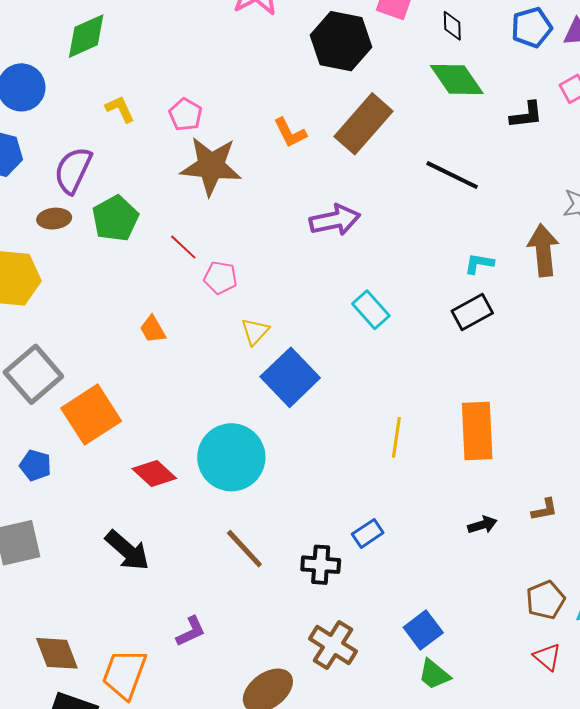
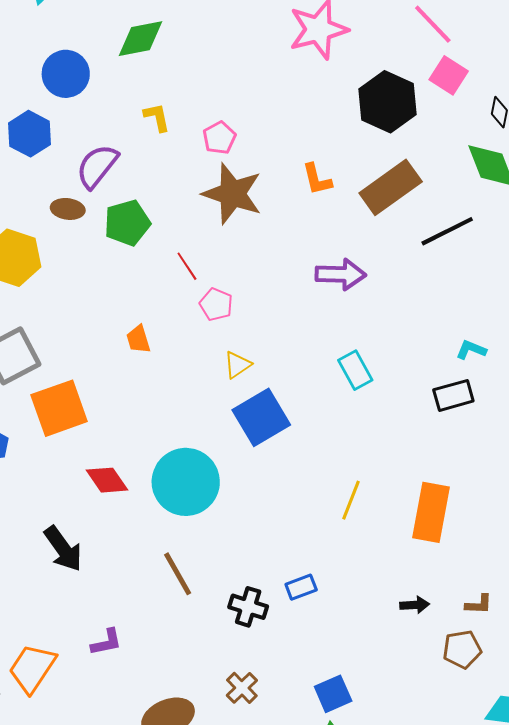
black line: (452, 175) -> (447, 231), moved, turned -66
brown pentagon: (545, 600) -> (462, 649), moved
brown cross: (333, 645) -> (242, 688), size x0.7

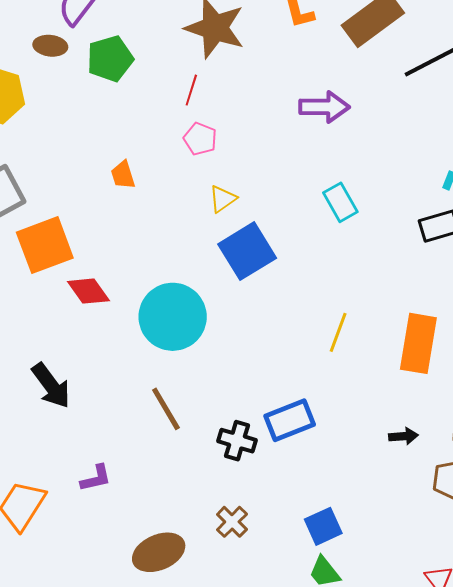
red line: (187, 266) -> (191, 90), moved, turned 52
red diamond: (107, 480) -> (88, 291), moved
blue rectangle: (301, 587) -> (290, 420), size x1.6

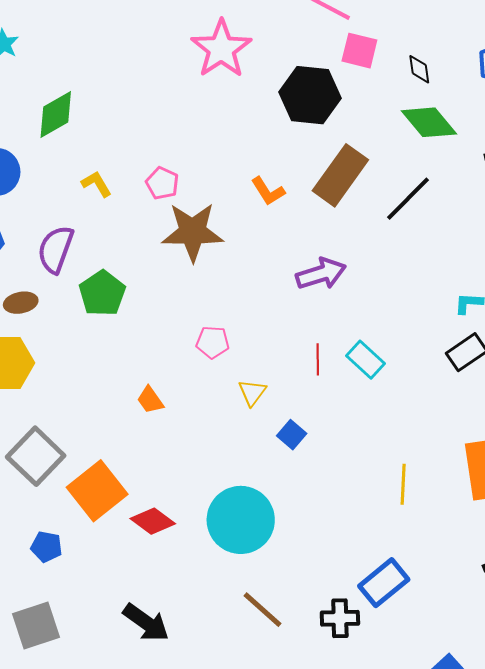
brown ellipse: (50, 46) -> (21, 303), moved
red line: (191, 90) -> (318, 359), moved
blue square: (247, 251) -> (292, 435), size x0.5

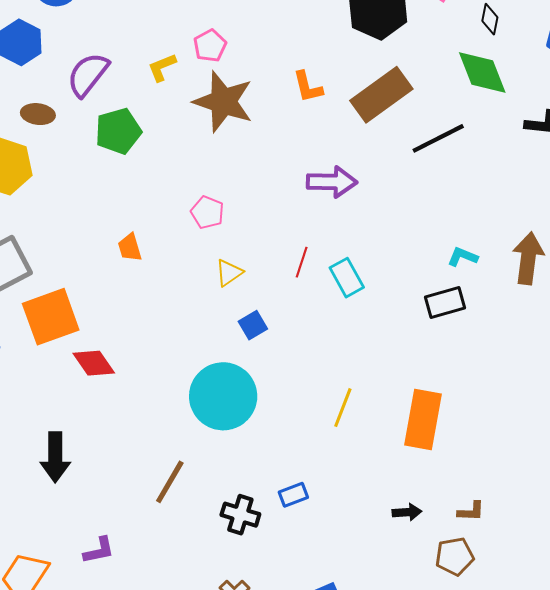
yellow L-shape: (97, 184) -> (162, 67), moved, turned -100
cyan circle: (241, 520) -> (223, 396), moved
blue rectangle: (384, 583) -> (293, 495), size x0.6
brown line: (262, 610) -> (170, 482), turned 60
black arrow: (146, 623) -> (55, 457), turned 36

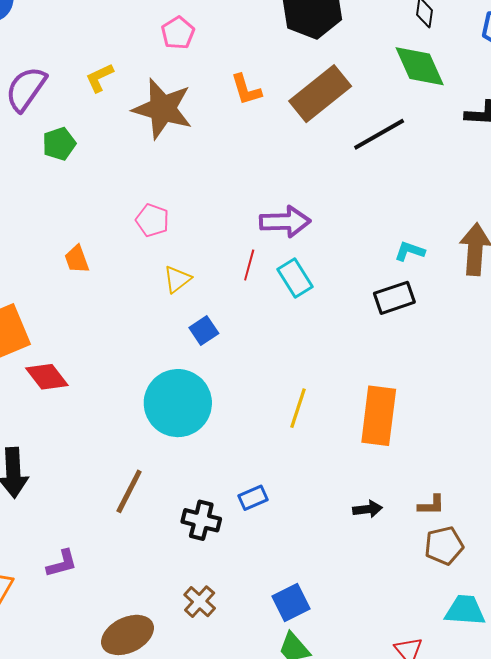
pink pentagon: (210, 46) -> (178, 33), moved
green pentagon: (118, 131) -> (59, 144), size x0.7
purple arrow: (332, 182) -> (285, 222), moved
brown pentagon: (455, 556) -> (444, 546), moved

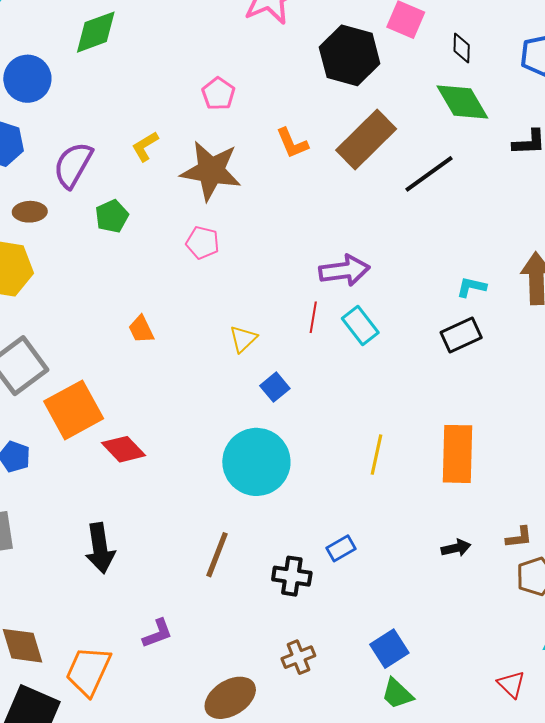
pink pentagon: (152, 220) -> (203, 243), moved
brown cross: (200, 602) -> (298, 657), turned 32

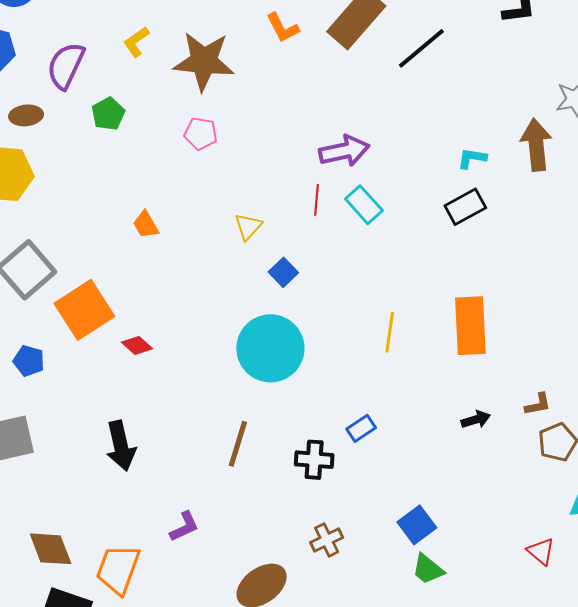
red diamond: (124, 449) -> (137, 345), size x0.7

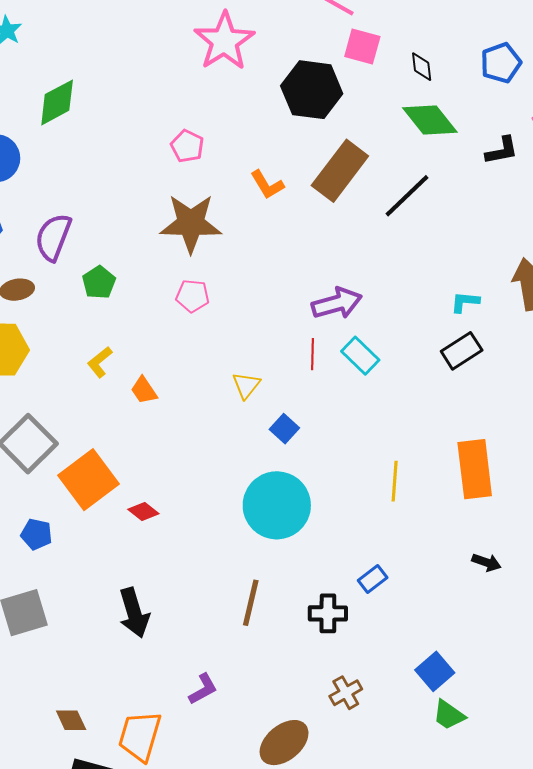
yellow L-shape: (136, 42) -> (100, 362), moved
black arrow: (476, 420) -> (486, 562), turned 40
brown diamond: (51, 549) -> (71, 720), size x0.7

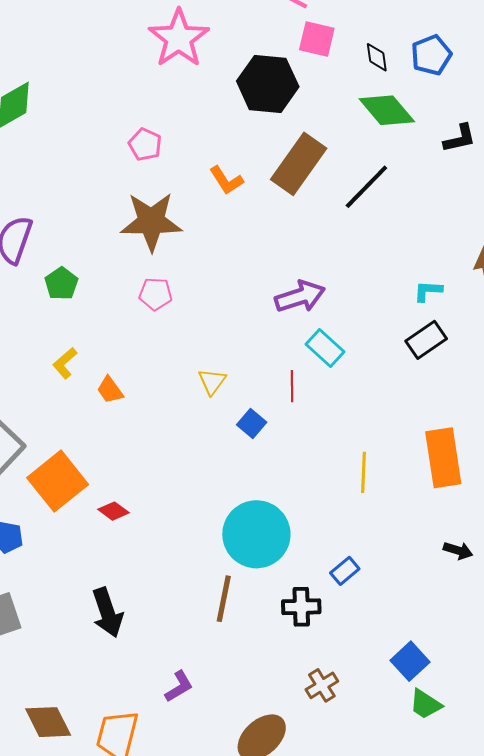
blue pentagon: (501, 63) -> (431, 55), moved
red line: (313, 354) -> (292, 386), moved
cyan circle: (277, 505) -> (256, 534), moved
brown diamond: (71, 720) -> (48, 722), size x1.5

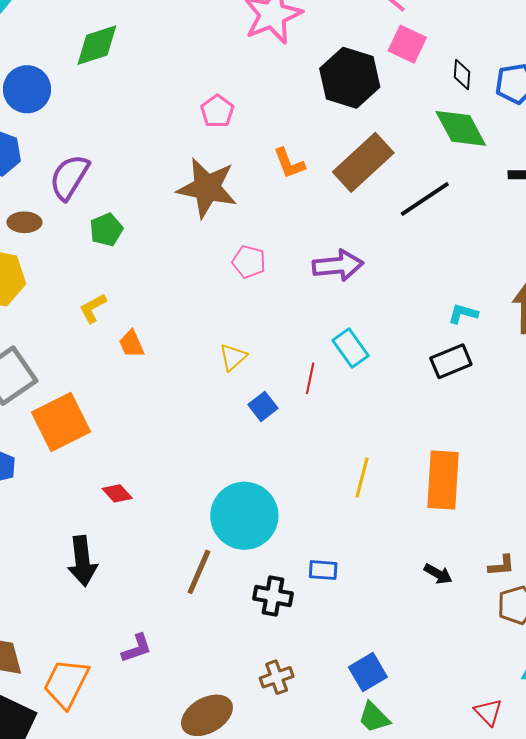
pink pentagon: (155, 294) -> (249, 262), moved
purple arrow: (300, 297) -> (338, 265), moved
red diamond: (113, 511) -> (117, 493), moved
blue rectangle: (345, 571) -> (323, 570), turned 32

